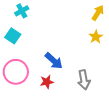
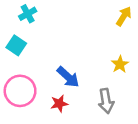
yellow star: (96, 37) -> (120, 64), moved

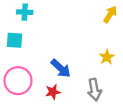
cyan cross: (28, 14) -> (25, 12), turned 32
cyan square: (16, 45) -> (15, 40), turned -30

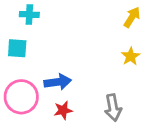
yellow star: (107, 57) -> (131, 56), moved
blue arrow: (61, 68) -> (58, 82), moved, turned -50

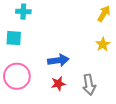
blue arrow: (58, 82) -> (58, 60), moved
red star: (63, 110) -> (58, 84), moved

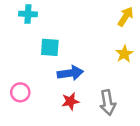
cyan square: (14, 38) -> (50, 47), moved
pink circle: (17, 76) -> (20, 92), size x0.6

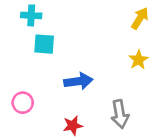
cyan square: (50, 47) -> (44, 44), moved
red star: (70, 101) -> (73, 126), moved

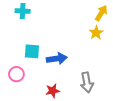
cyan square: (44, 44) -> (32, 51), moved
yellow star: (138, 60) -> (96, 33), moved

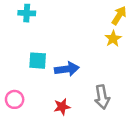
pink circle: (16, 74) -> (15, 99), moved

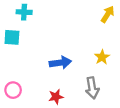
yellow star: (113, 39) -> (102, 57), moved
cyan square: (38, 61) -> (12, 37), moved

